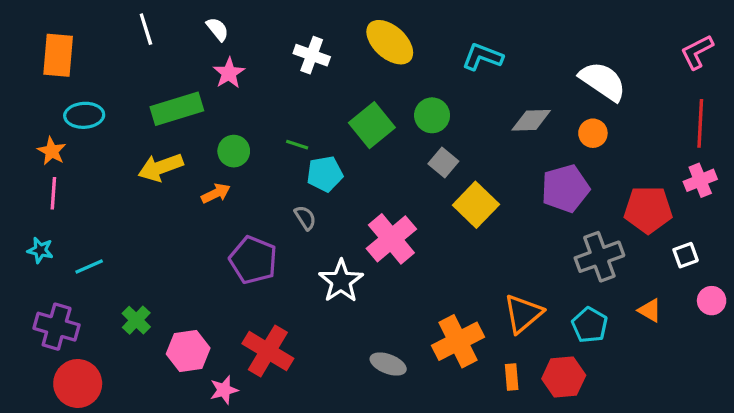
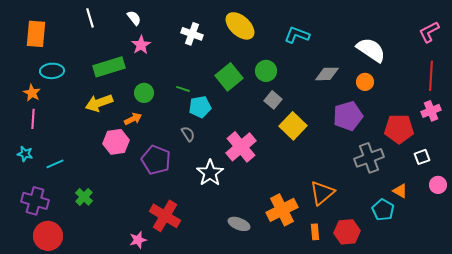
cyan pentagon: (590, 325) -> (383, 210), moved
pink hexagon: (188, 351) -> (116, 142), moved

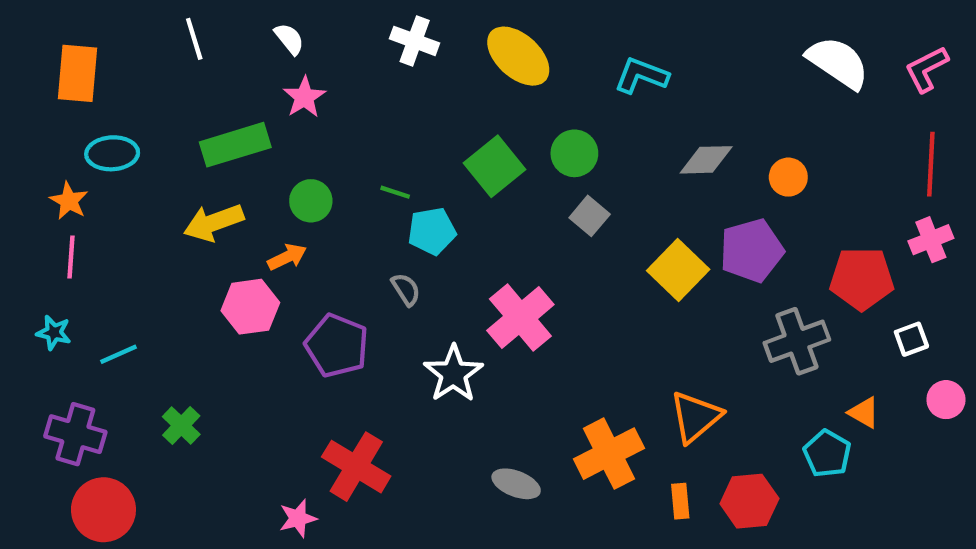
white cross: (192, 34) -> (415, 41), moved
white semicircle: (371, 50) -> (838, 63), moved
yellow square: (293, 126) -> (678, 270), moved

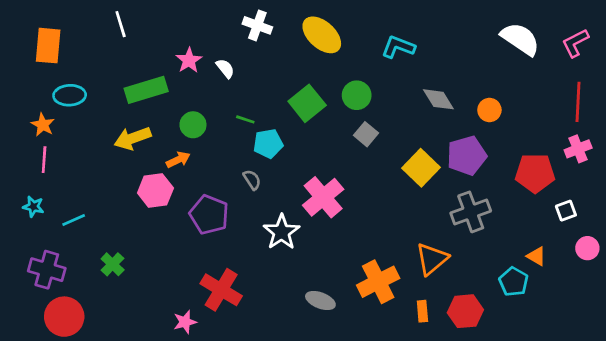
white semicircle: (289, 39) -> (225, 68), moved
gray diamond: (706, 160) -> (438, 99), turned 60
gray cross: (797, 341) -> (471, 212), moved

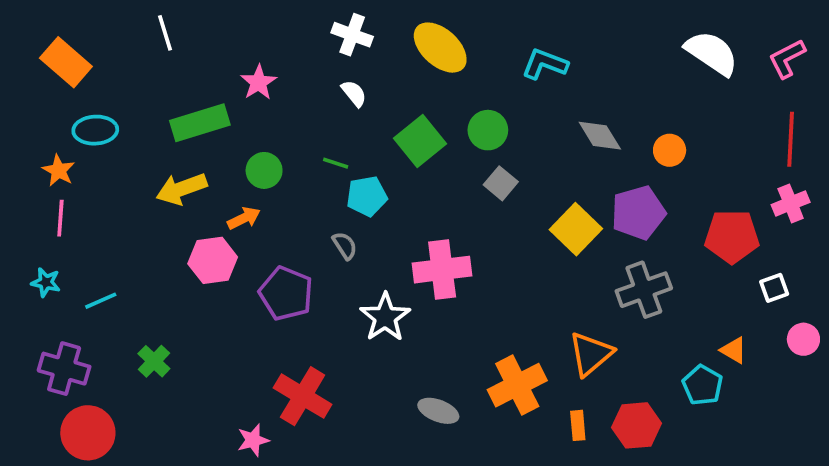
orange rectangle: (48, 46) -> (66, 62), turned -54
white semicircle: (225, 68) -> (354, 93), moved
pink cross: (323, 197) -> (442, 270), turned 33

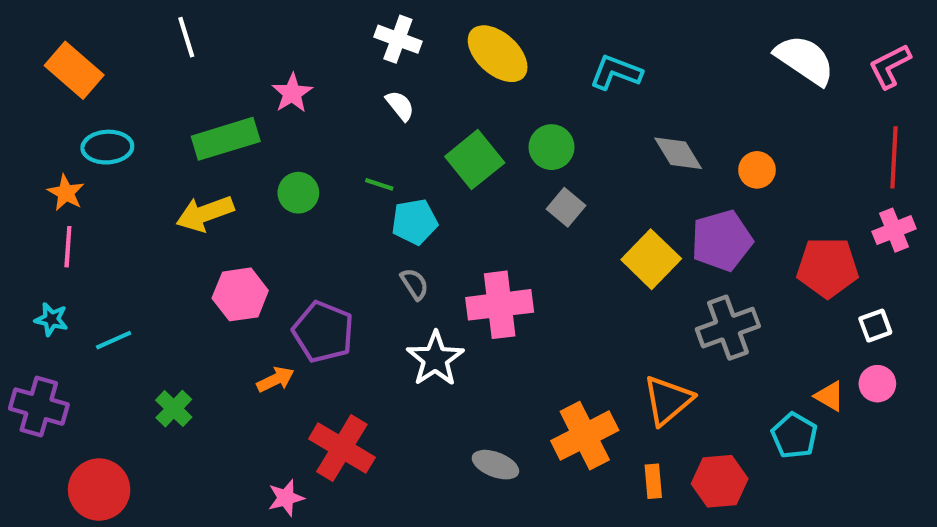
orange arrow: (244, 218) -> (275, 380), moved
gray semicircle: (345, 246) -> (415, 284), moved
pink circle: (803, 339) -> (877, 384), moved
purple cross: (64, 369) -> (39, 407), moved

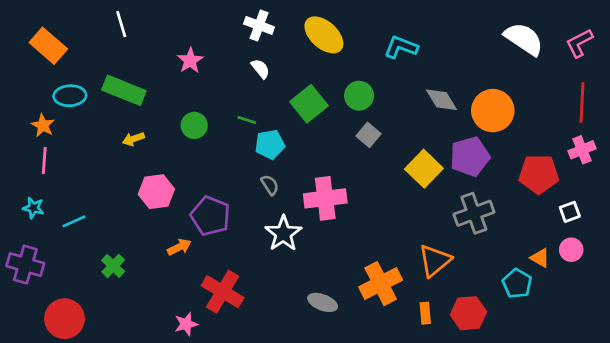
green rectangle: (226, 139) -> (124, 90), moved, turned 39
orange circle: (757, 170) -> (493, 111), size x1.8
yellow arrow: (205, 213) -> (133, 139), size x0.6

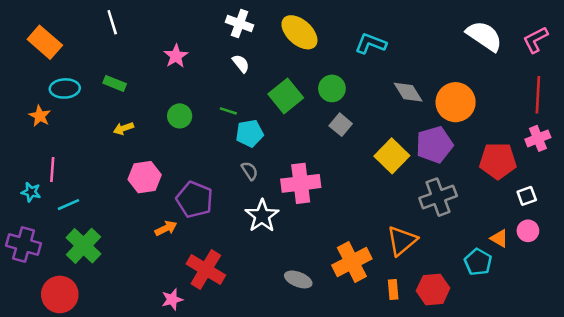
green rectangle: (124, 90) -> (115, 83), size x0.6
pink line: (44, 161) -> (52, 170), moved
green cross: (113, 266) -> (83, 246), moved, size x1.6

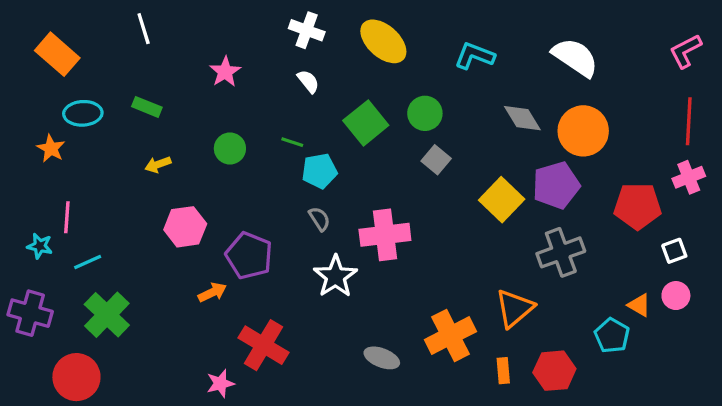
white semicircle: (484, 36) -> (575, 57), moved

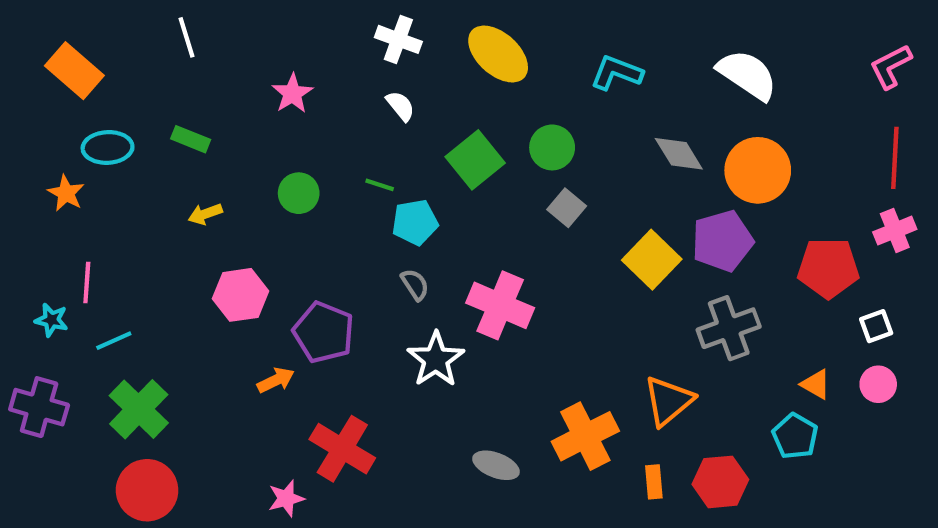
pink cross: (385, 235) -> (500, 305), turned 30
orange triangle: (639, 305) -> (816, 384), moved
red circle: (76, 377) -> (147, 490), moved

